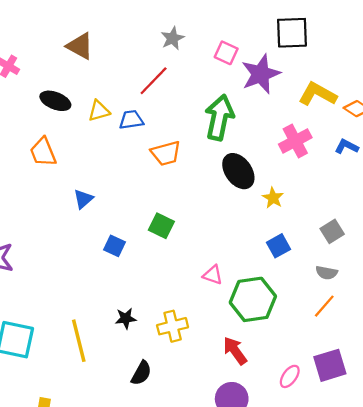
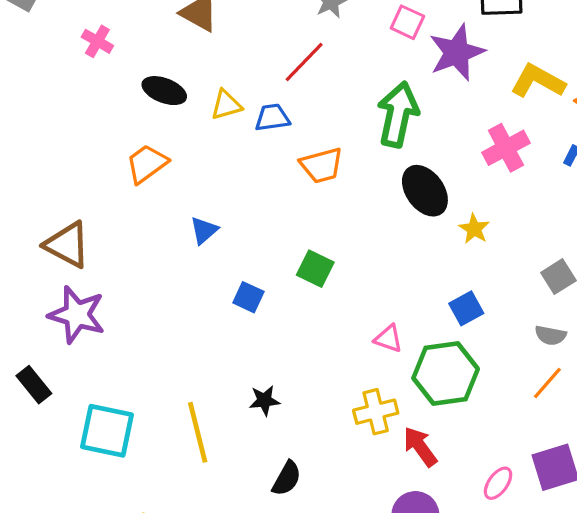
orange trapezoid: (43, 152) -> (147, 164), turned 76
blue square: (279, 246) -> (466, 308), moved
yellow cross: (173, 326) -> (376, 412), moved

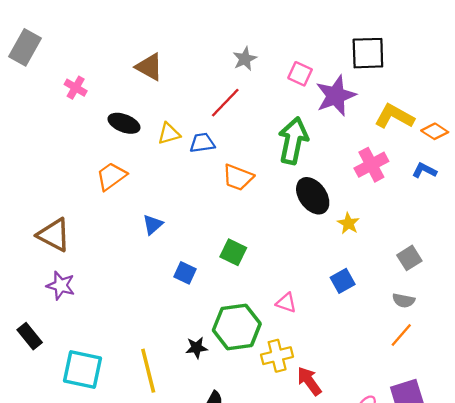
orange trapezoid: (322, 165) -> (238, 177), turned 36
purple star: (77, 315) -> (61, 286), size x0.7
green hexagon: (446, 374) -> (237, 327), moved

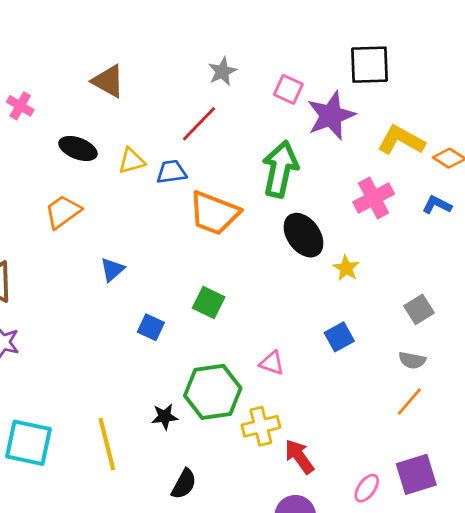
orange trapezoid: (238, 177) -> (214, 213), size x1.4

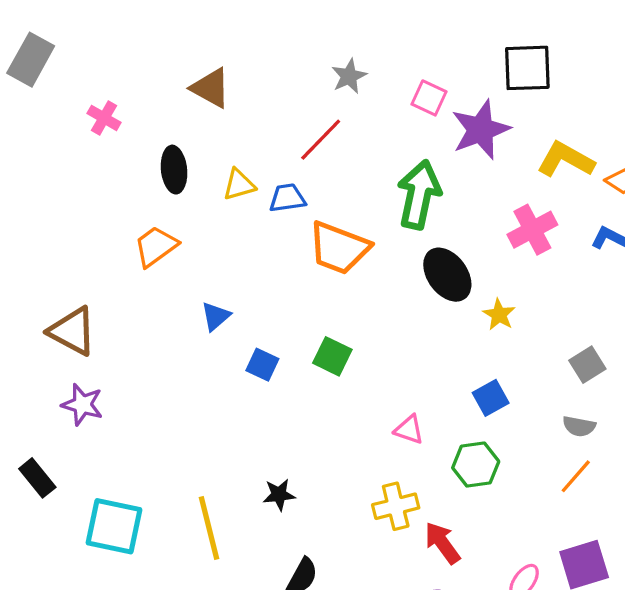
black ellipse: (78, 148) -> (174, 170), turned 63
blue square: (151, 327) -> (262, 365), moved
green hexagon: (213, 392) -> (476, 465), moved, size x0.7

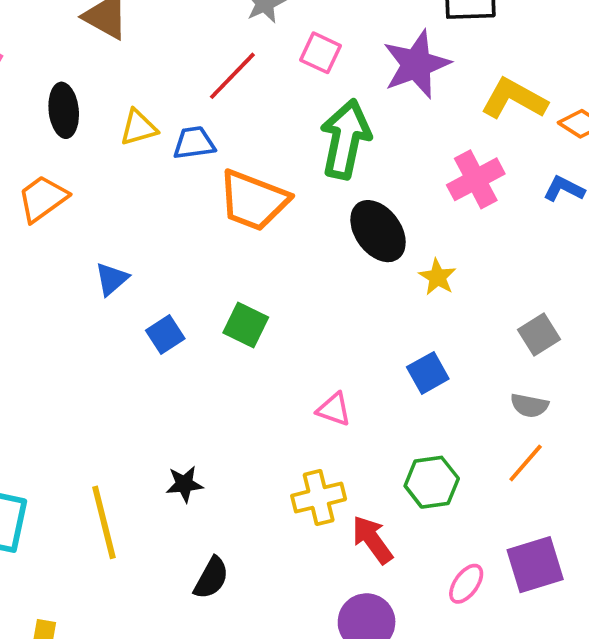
pink square: (429, 98) -> (321, 53), moved
blue square: (262, 365) -> (165, 335), turned 32
green hexagon: (476, 465) -> (432, 482), moved

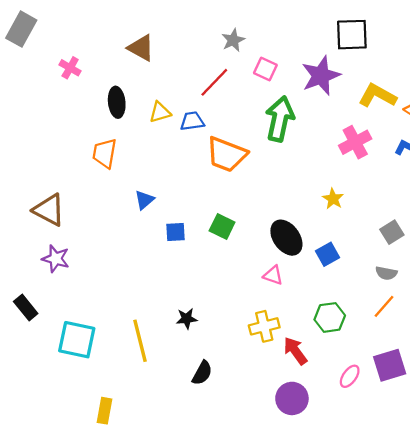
orange trapezoid: (43, 198) -> (104, 153), turned -44
black ellipse: (378, 231) -> (286, 238), moved
blue square: (165, 335) -> (175, 232), turned 30

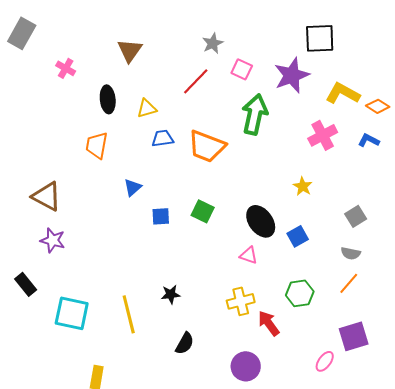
brown triangle: (141, 48) -> (130, 50), turned 36
blue trapezoid: (192, 121) -> (163, 138), moved
pink ellipse: (350, 376) -> (325, 361), moved
purple circle: (292, 398) -> (246, 366), moved

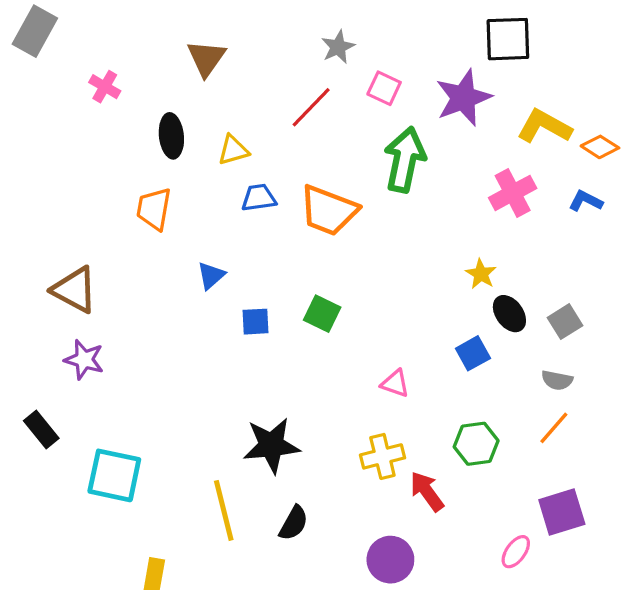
black ellipse: (261, 221) -> (509, 314), moved, size x0.7
black star: (171, 294) -> (271, 445), size x1.8
yellow line: (129, 314) -> (224, 510), moved

